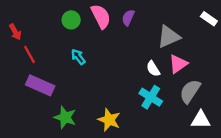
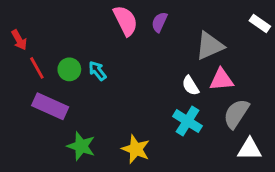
green circle: (71, 20) -> (69, 69), moved
pink triangle: (178, 64) -> (221, 80), turned 30

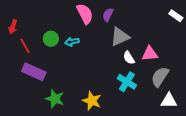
red arrow: (19, 40) -> (13, 27), turned 48
gray triangle: (210, 46) -> (120, 37), moved
green circle: (69, 69) -> (51, 39), moved
cyan arrow: (97, 71) -> (72, 42), moved, turned -64

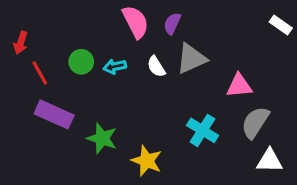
white semicircle: (129, 58) -> (156, 67), moved
green star: (55, 99) -> (102, 138), moved

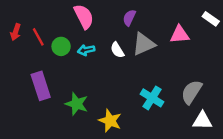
pink semicircle: (135, 22) -> (84, 17), moved
red line: (40, 73) -> (38, 37), moved
pink triangle: (239, 86) -> (180, 34), moved
purple rectangle: (54, 114) -> (41, 86), turned 48

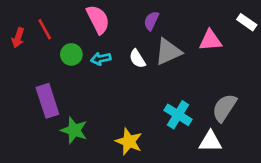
red line: (38, 37) -> (45, 29), moved
green star: (77, 104) -> (74, 130), moved
white triangle: (202, 121) -> (210, 141), moved

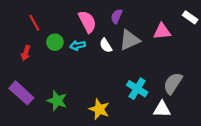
pink semicircle: (98, 19) -> (87, 22), moved
red arrow: (18, 38) -> (26, 53), moved
purple rectangle: (47, 101) -> (21, 93), moved, turned -30

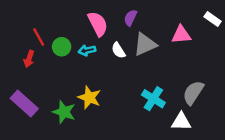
red line: (34, 23) -> (39, 37), moved
yellow star: (99, 109) -> (89, 97), moved

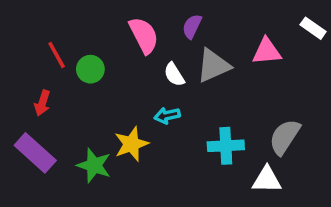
cyan arrow: (87, 50) -> (167, 116), moved
red arrow: (29, 59) -> (42, 103), moved
yellow star: (89, 97) -> (131, 144), turned 30
cyan cross: (153, 99) -> (226, 146), turned -35

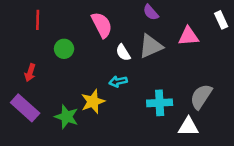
purple semicircle: (192, 26) -> (151, 12), moved, turned -66
white rectangle: (313, 28) -> (221, 20), turned 30
red line: (57, 55) -> (38, 20), moved, turned 30

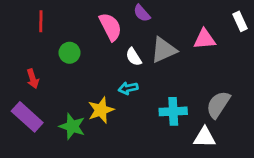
purple semicircle: (151, 12) -> (142, 13), moved
red arrow: (30, 73) -> (33, 79), turned -36

